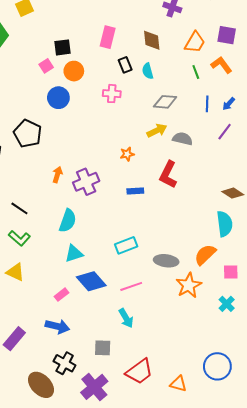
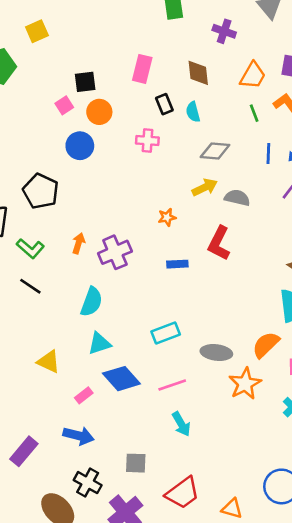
green L-shape: (19, 238) -> (30, 248), moved
yellow triangle: (15, 272) -> (49, 362), moved
cyan arrow: (126, 318) -> (181, 424), moved

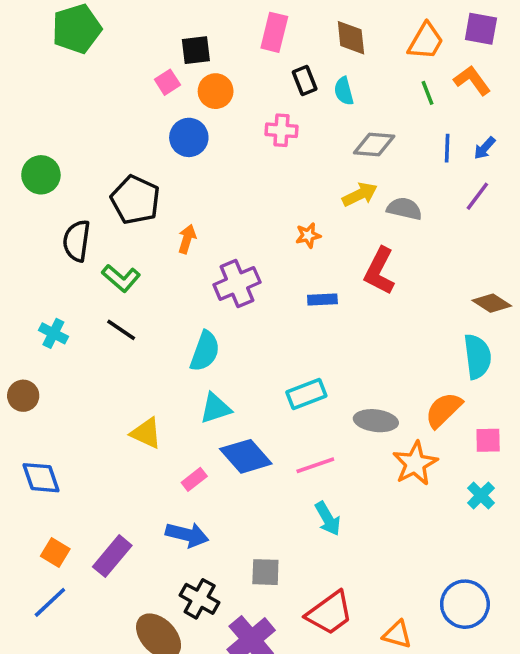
orange arrow: (79, 243) -> (187, 239), moved

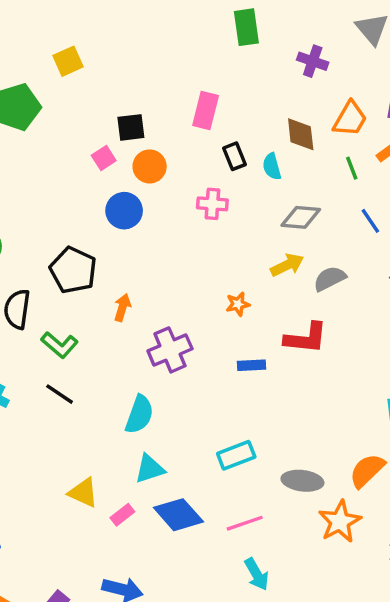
brown diamond: (351, 38) -> (301, 134), moved
blue line: (447, 148) -> (370, 221), turned -36
gray semicircle: (404, 209) -> (330, 279), turned -40
red L-shape: (379, 271) -> (306, 338), turned -111
pink rectangle: (194, 479) -> (122, 515), moved

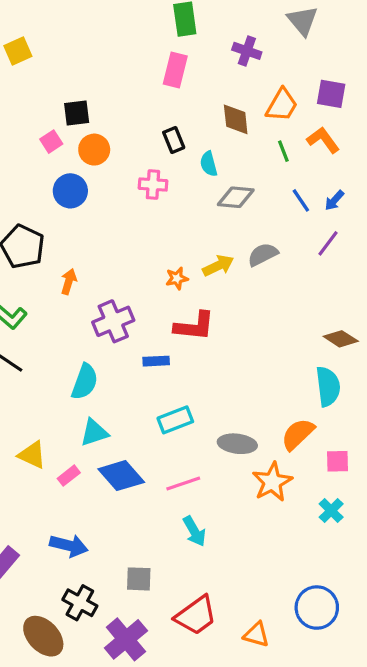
pink rectangle: (206, 110) -> (175, 70), moved
cyan semicircle: (272, 166) -> (209, 164), moved
yellow arrow: (287, 265) -> (218, 266), moved
red L-shape: (306, 338) -> (194, 326), moved
blue rectangle: (251, 365) -> (156, 361), moved

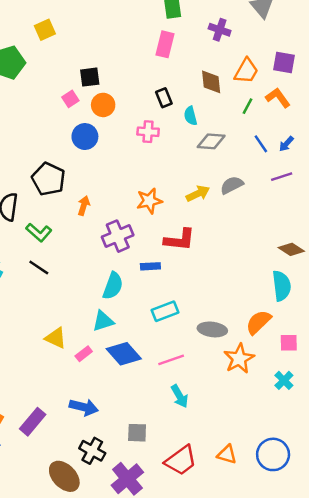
green line: (283, 151) -> (248, 106), turned 49
purple line: (328, 243) -> (282, 177), turned 35
orange star: (177, 278) -> (149, 201), moved, size x1.5
cyan semicircle: (85, 382) -> (113, 286), moved
orange triangle: (256, 635) -> (227, 454), moved

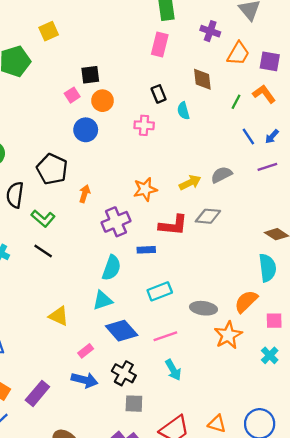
orange trapezoid: (246, 71) -> (238, 54), moved
gray diamond: (211, 141) -> (208, 216), moved
pink rectangle: (84, 354) -> (86, 351), moved
black cross: (92, 451) -> (124, 373), moved

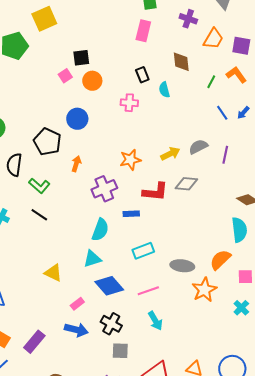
yellow square: (49, 31) -> (44, 19), size x1.4
blue circle: (86, 130) -> (77, 119), moved
purple line: (267, 167) -> (225, 155), moved, turned -60

